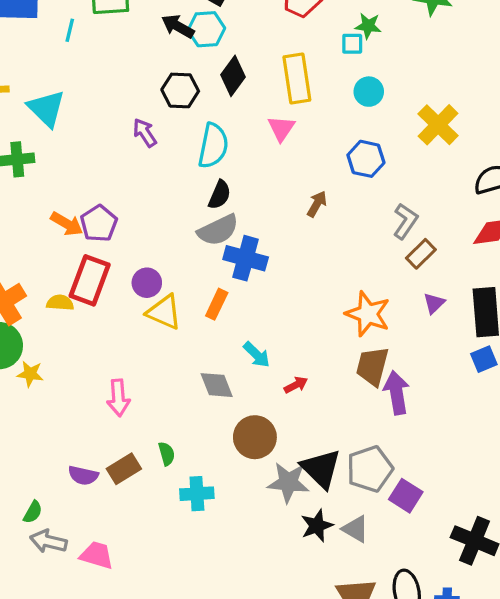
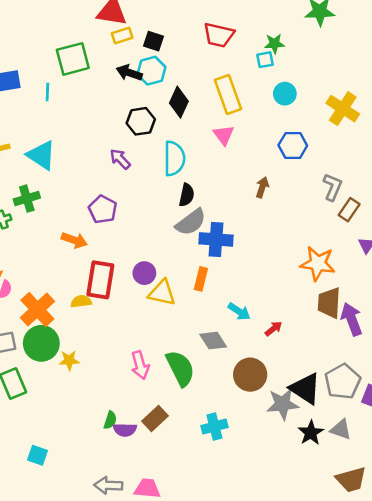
purple pentagon: (99, 223) -> (103, 209), moved
green semicircle: (167, 454) -> (180, 368), moved, size x2.0
green semicircle: (33, 512) -> (110, 420), moved

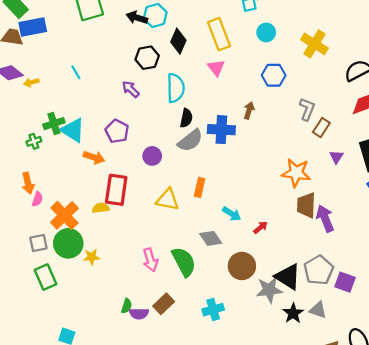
cyan line: (47, 92) -> (76, 72), moved, turned -32
cyan triangle: (41, 155) -> (73, 130), moved
blue cross: (216, 239) -> (221, 130), moved
purple circle: (144, 273) -> (152, 156), moved

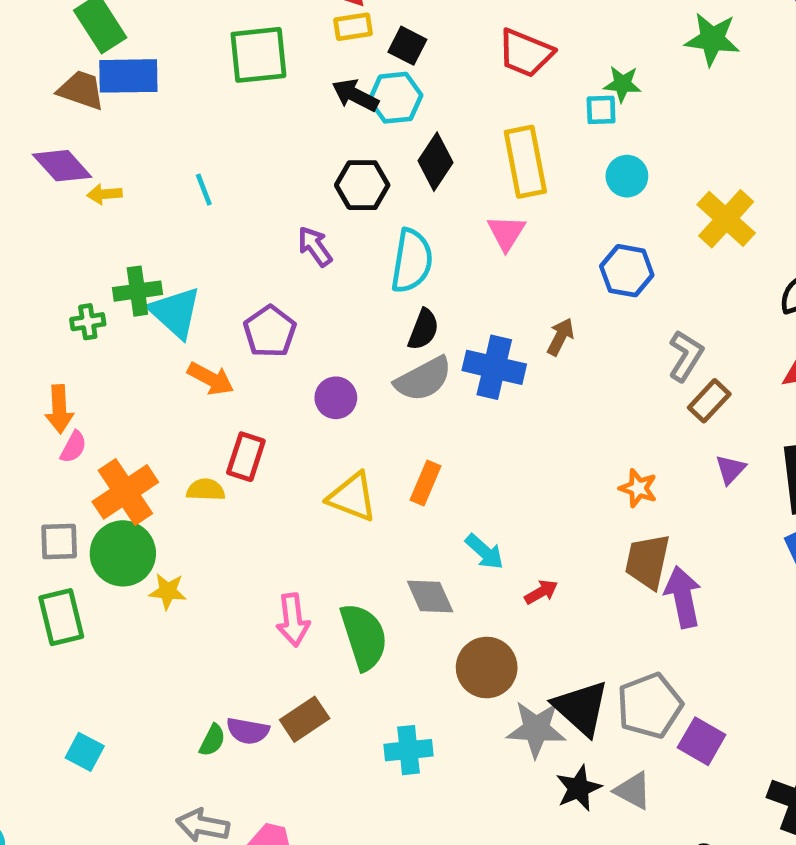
orange star: (296, 173) -> (638, 488), size x0.6
red rectangle: (116, 190) -> (246, 457), size x0.7
green semicircle: (127, 306) -> (212, 740), moved

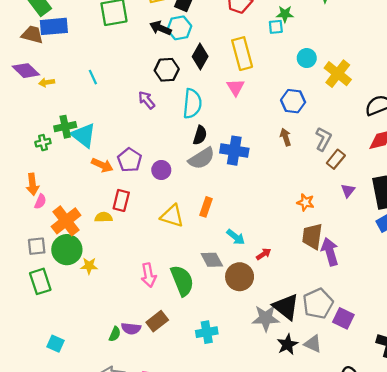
cyan circle: (627, 176) -> (307, 58), moved
purple pentagon: (270, 331) -> (130, 160), moved
brown arrow: (560, 337) -> (286, 137), moved, turned -42
brown circle: (487, 668) -> (240, 277), moved

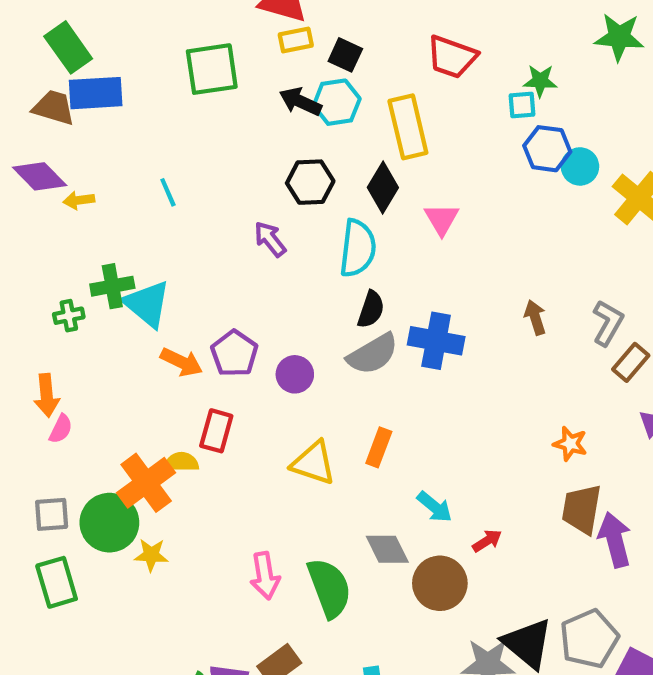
yellow rectangle: (242, 54) -> (408, 127), moved
black diamond: (200, 56) -> (383, 188), moved
blue hexagon: (293, 101) -> (547, 149), moved
orange cross: (66, 221) -> (146, 483), moved

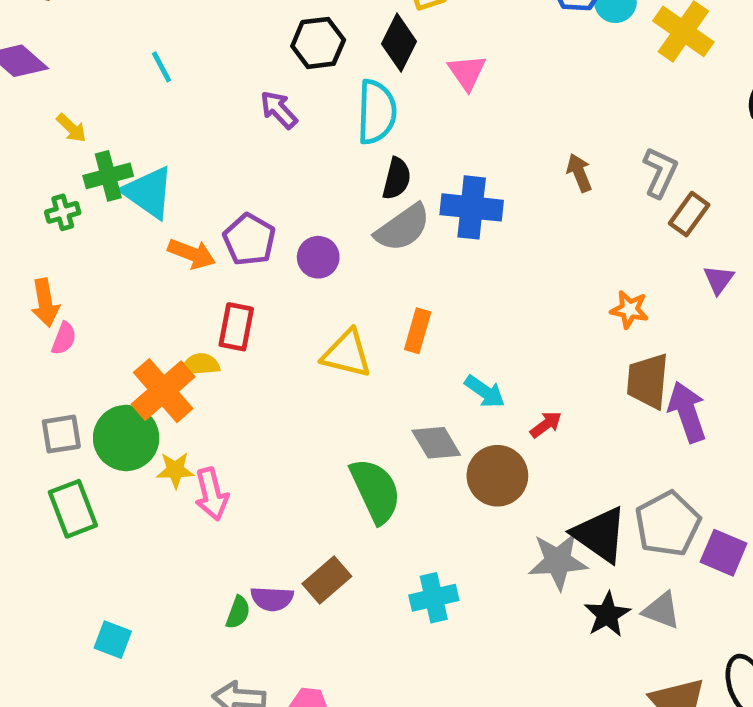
yellow arrow: (79, 200) -> (71, 128), moved, turned -124
pink arrow: (265, 576) -> (212, 494), moved

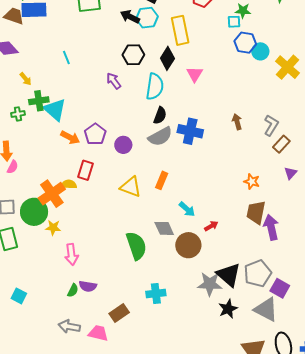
pink arrow: (212, 494) -> (71, 254), moved
brown rectangle: (327, 580) -> (119, 313), moved
gray triangle: (662, 610) -> (266, 309), moved, size x1.5

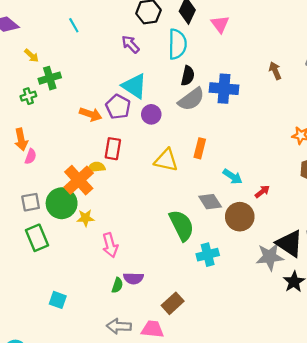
cyan triangle: (55, 110) -> (134, 86), moved
cyan cross: (156, 294) -> (208, 255), moved

